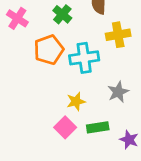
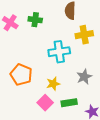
green cross: (62, 14) -> (35, 20), moved, turned -32
orange pentagon: (49, 50) -> (21, 75), moved, turned -30

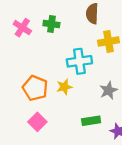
yellow star: (53, 84) -> (64, 87), moved
pink square: (45, 103) -> (37, 122), moved

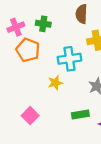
pink cross: (22, 28) -> (16, 27), turned 35
orange pentagon: (35, 88) -> (28, 50), moved

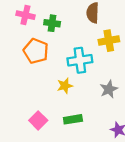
pink cross: (16, 27) -> (25, 15), moved, turned 35
green rectangle: (80, 114) -> (73, 119), moved

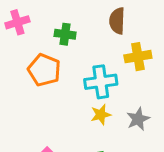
pink cross: (25, 15) -> (17, 22), moved, turned -30
yellow star: (65, 86) -> (101, 115), moved

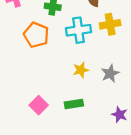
cyan cross: (101, 82) -> (78, 30), moved

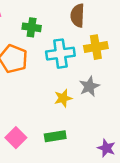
gray star: (110, 74) -> (89, 86), moved

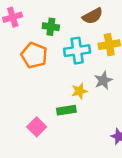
brown semicircle: (78, 16) -> (93, 16), turned -120
green rectangle: (55, 136) -> (66, 110), moved

